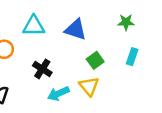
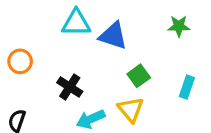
cyan triangle: (34, 26) -> (76, 23), moved
cyan rectangle: (132, 57) -> (187, 87), moved

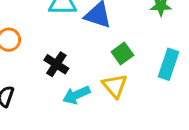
cyan rectangle: (187, 87) -> (168, 64), size x1.4

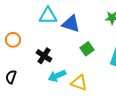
yellow triangle: (115, 86) -> (79, 83), moved, turned -30

